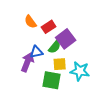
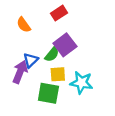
red rectangle: (49, 27) -> (59, 13), moved
blue triangle: (36, 52) -> (31, 60), turned -32

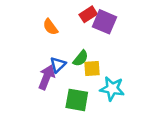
purple square: (65, 45) -> (105, 22), moved, turned -30
yellow square: (58, 74) -> (92, 68), moved

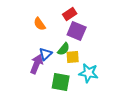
purple square: (105, 22) -> (77, 31), moved

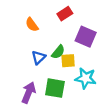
purple square: (77, 31) -> (86, 37), moved
purple arrow: (37, 64) -> (29, 92), moved

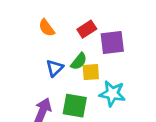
red rectangle: (65, 14) -> (87, 29), moved
purple square: (86, 37) -> (112, 43), turned -30

